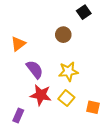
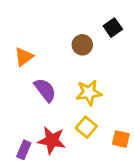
black square: (84, 12) -> (113, 28), moved
red star: (41, 95) -> (52, 140), moved

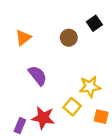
orange triangle: (24, 57) -> (23, 38), moved
yellow star: (89, 93) -> (90, 87), moved

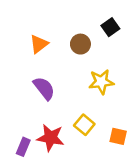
orange triangle: (23, 38) -> (39, 44), moved
yellow star: (90, 87) -> (101, 82), moved

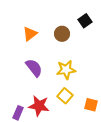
yellow star: (101, 82) -> (66, 70), moved

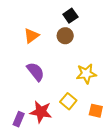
black square: (85, 21) -> (70, 16), moved
yellow star: (66, 70) -> (86, 74), moved

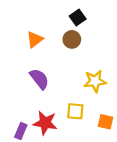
yellow square: (68, 101) -> (75, 111), turned -35

